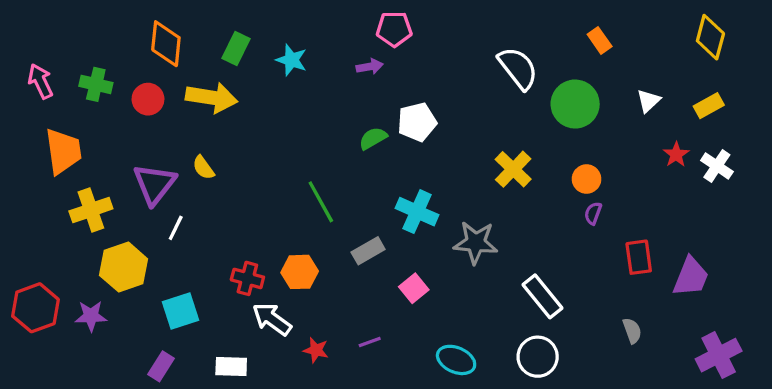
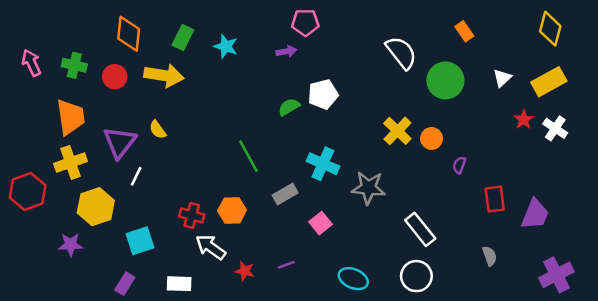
yellow rectangle: (709, 106) -> (549, 82), size x1.5
orange trapezoid: (63, 151) -> (71, 117), moved
orange circle: (587, 179) -> (432, 138), moved
red hexagon: (36, 308) -> (28, 192), moved

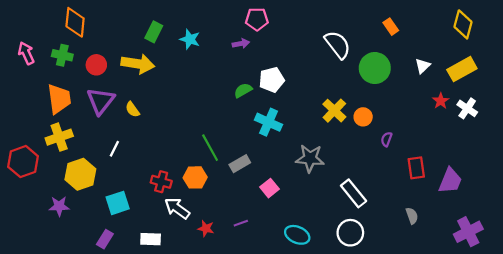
orange diamond: (129, 34) -> (75, 22), moved
purple triangle: (120, 142) -> (101, 101), moved
green line: (249, 156) -> (210, 148), moved
cyan cross: (323, 164) -> (269, 122), moved

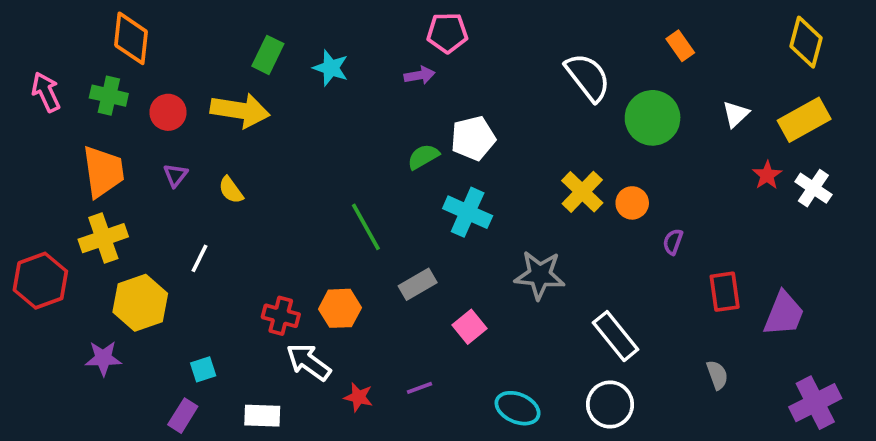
purple triangle: (101, 101) -> (175, 175), size x0.5
green line: (210, 148) -> (366, 227), moved
cyan square: (118, 203) -> (203, 369), moved, size x0.6

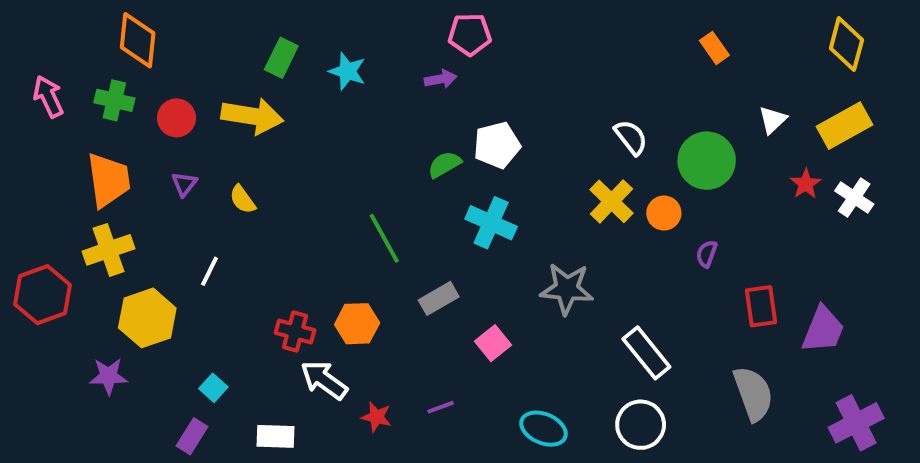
white semicircle: (588, 77) -> (631, 137), moved, size x0.7
green circle: (653, 118) -> (707, 161), moved
cyan square: (203, 369) -> (213, 388), turned -30
gray semicircle: (717, 375) -> (753, 394), size x1.8

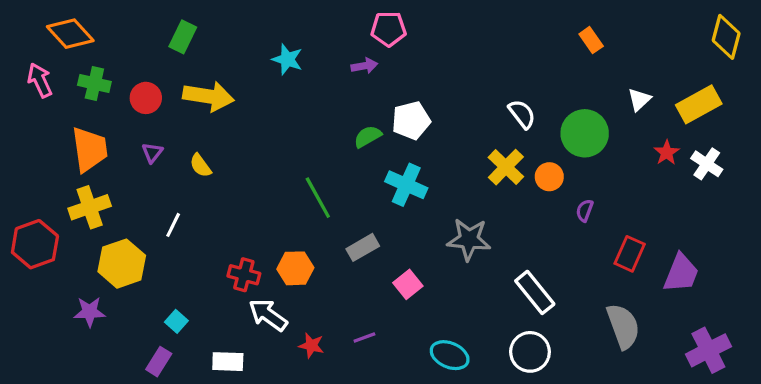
orange diamond: (138, 40) -> (70, 34), moved, turned -48
yellow diamond: (846, 44) -> (726, 37), moved
green rectangle: (281, 58) -> (183, 37), moved
red rectangle: (761, 306) -> (630, 254), turned 32

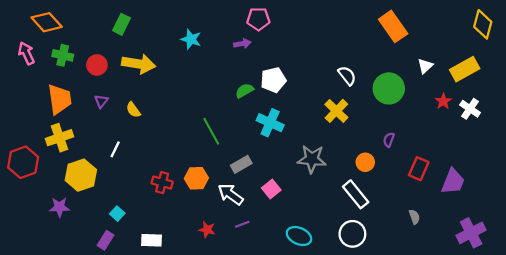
orange rectangle: (591, 40) -> (393, 26), size x1.8
orange circle: (549, 177) -> (365, 162), moved
white arrow: (268, 315) -> (231, 194), moved
gray semicircle: (623, 326) -> (414, 217), size x0.5

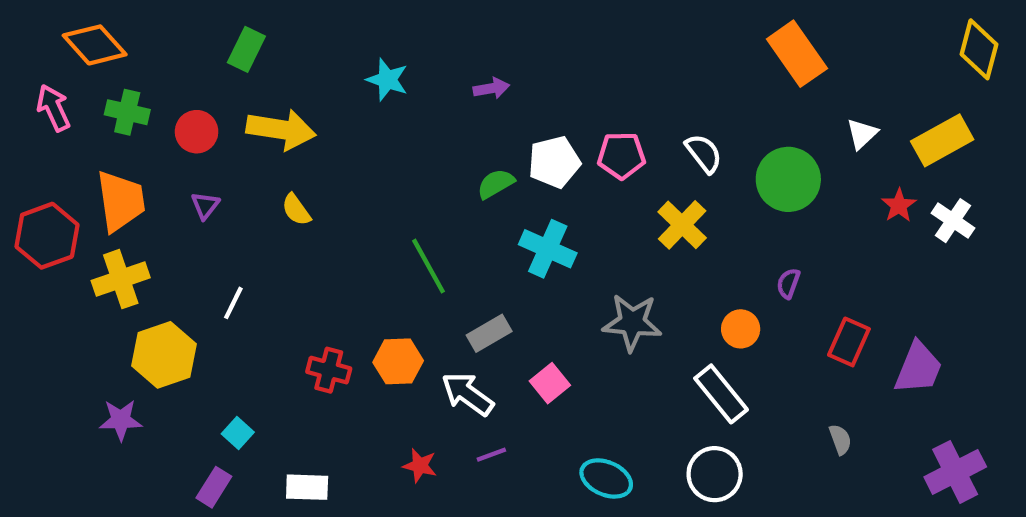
pink pentagon: (258, 19) -> (621, 156), moved
yellow semicircle: (133, 110) -> (296, 210), moved
red hexagon: (23, 162) -> (47, 236), moved

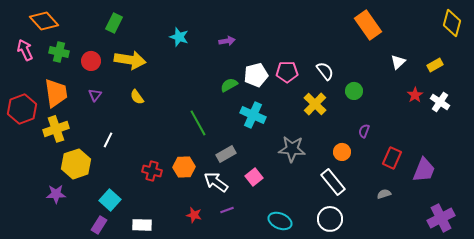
yellow rectangle: (942, 140) -> (435, 65), size x0.6
green circle: (788, 179) -> (354, 91), moved, size x0.6
cyan square: (238, 433) -> (110, 200), size x1.5
gray semicircle: (840, 439) -> (384, 194), moved, turned -88

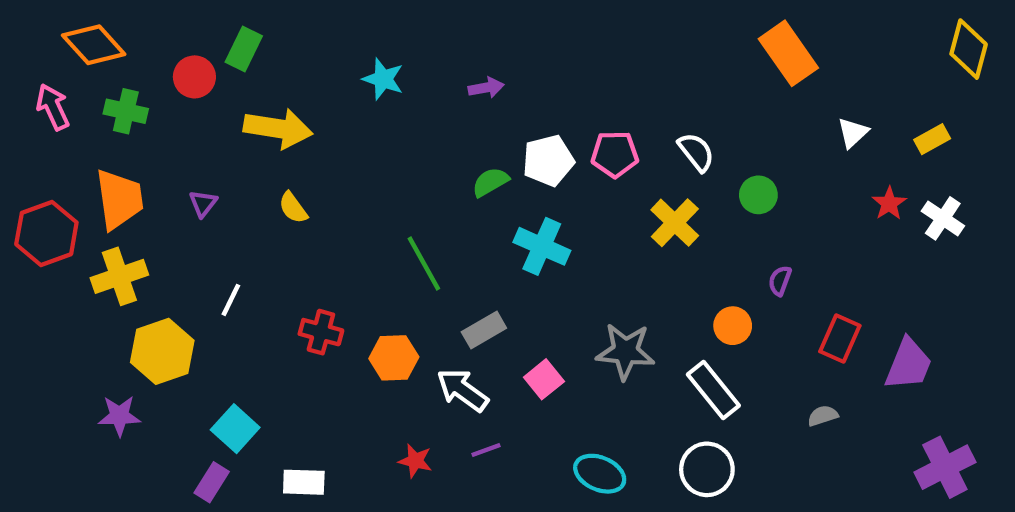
red circle: (91, 61) -> (194, 77), moved
gray star: (292, 149) -> (625, 351), moved
red cross: (152, 171) -> (321, 332), moved

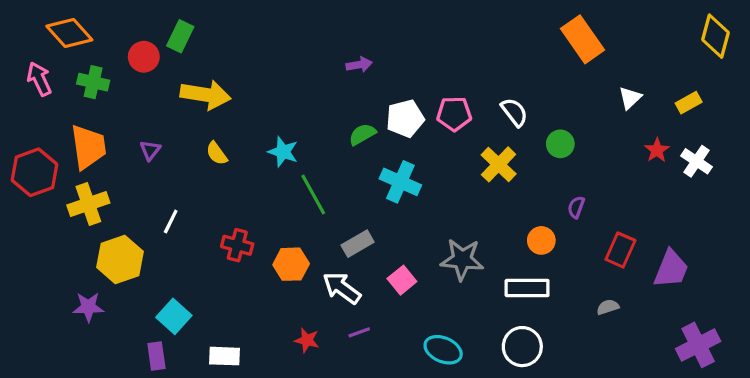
cyan star: (383, 79) -> (283, 152), moved
white rectangle: (713, 390) -> (527, 288), turned -51
purple rectangle: (212, 482) -> (156, 356), turned -40

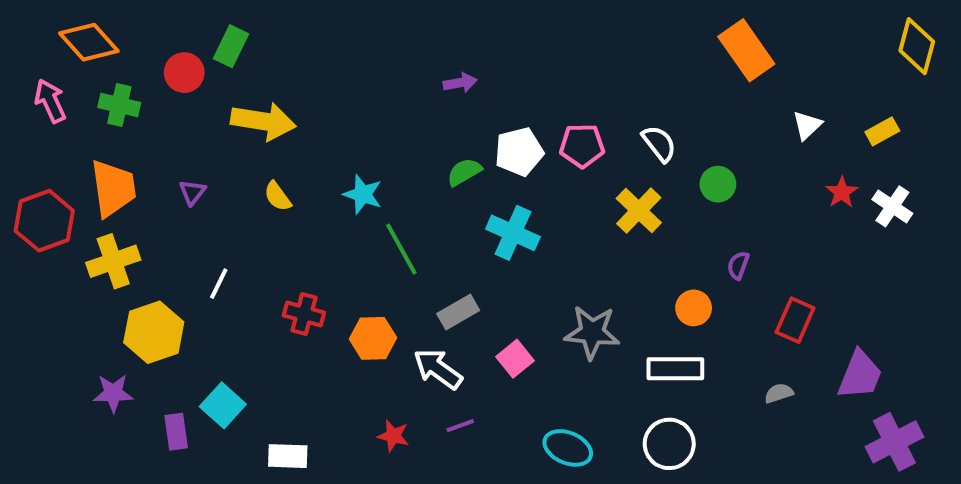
purple trapezoid: (671, 269) -> (860, 375), moved
purple rectangle: (156, 356) -> (176, 432), moved

